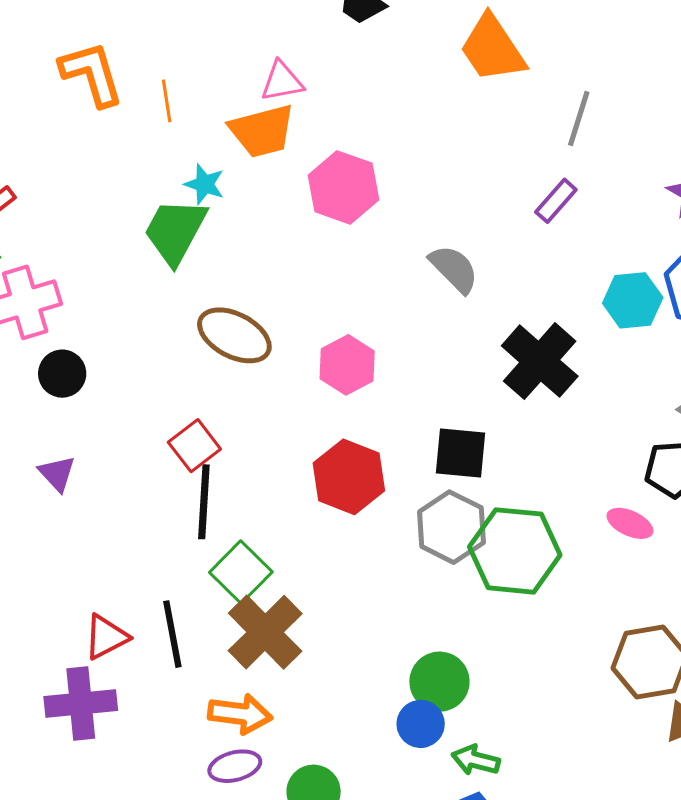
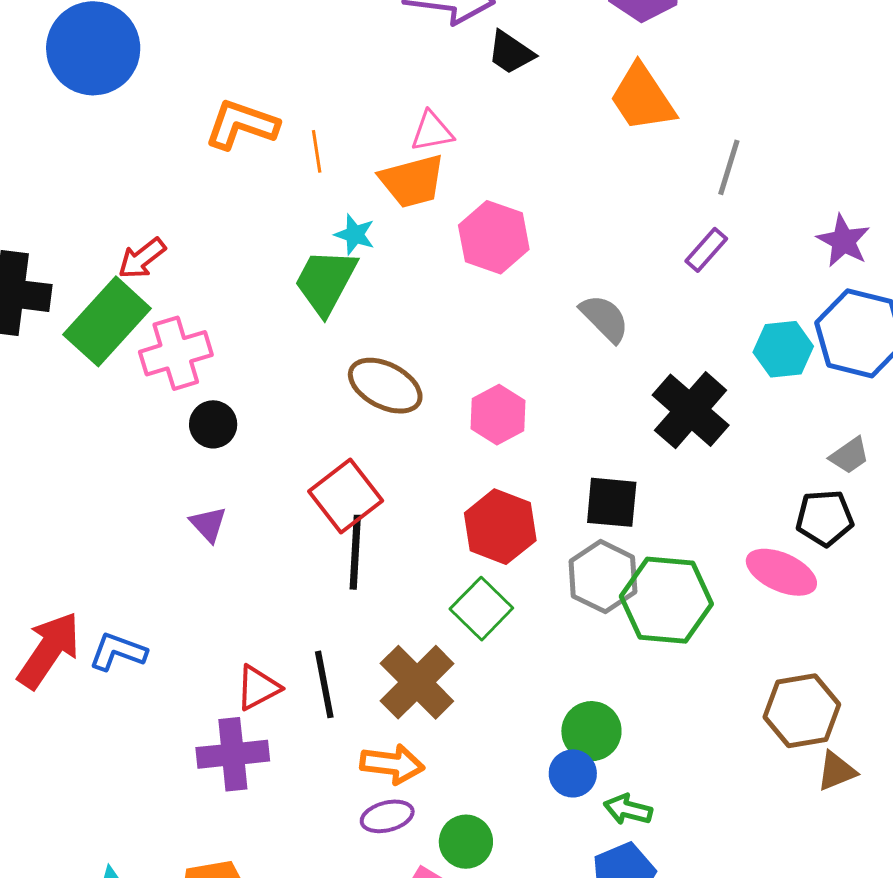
orange L-shape: (92, 74) -> (242, 125), turned -54
red square: (194, 446) -> (346, 496), size x1.4
pink ellipse: (630, 523) -> (781, 572), size x1.5
green square: (241, 572) -> (481, 609), moved

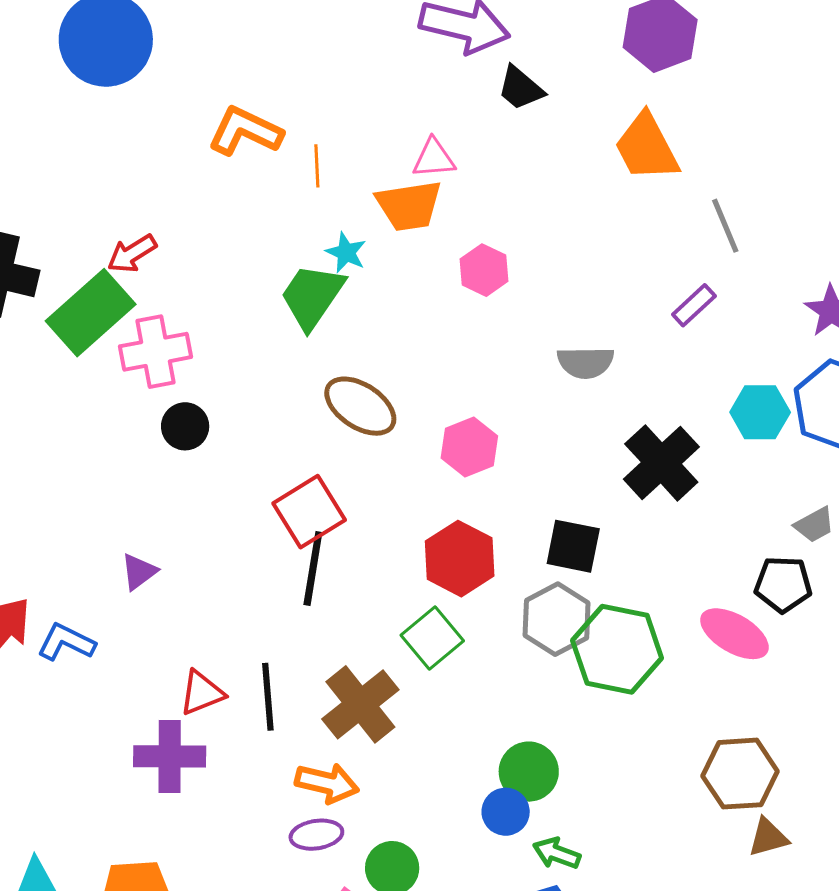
gray line: (729, 167) -> (725, 226), turned -46
pink hexagon: (494, 237) -> (484, 270), size x0.7
gray semicircle: (604, 318) -> (586, 362), turned 128
purple triangle: (208, 524) -> (139, 572), moved, turned 30

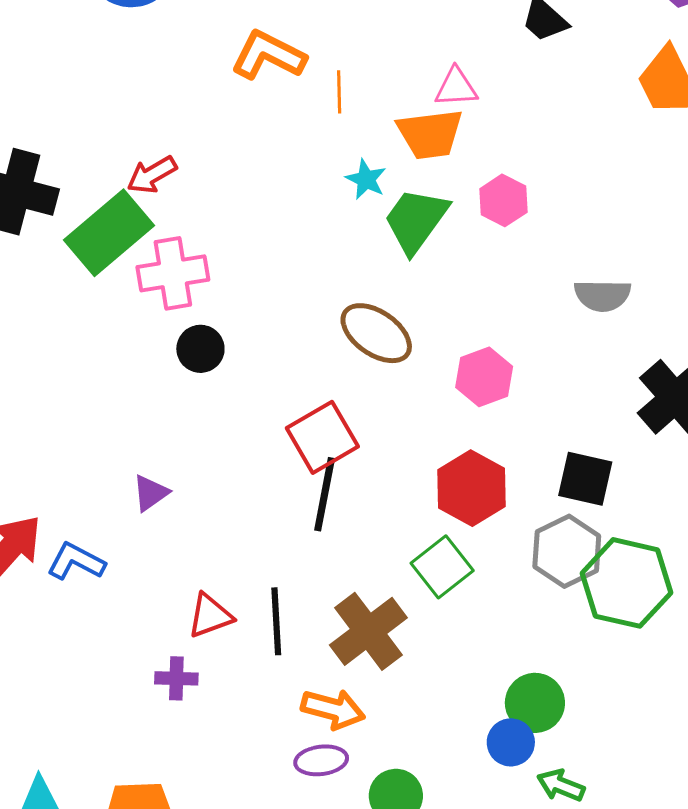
green trapezoid: (312, 296) -> (416, 220), moved
purple cross: (170, 756) -> (176, 678), size x0.6

